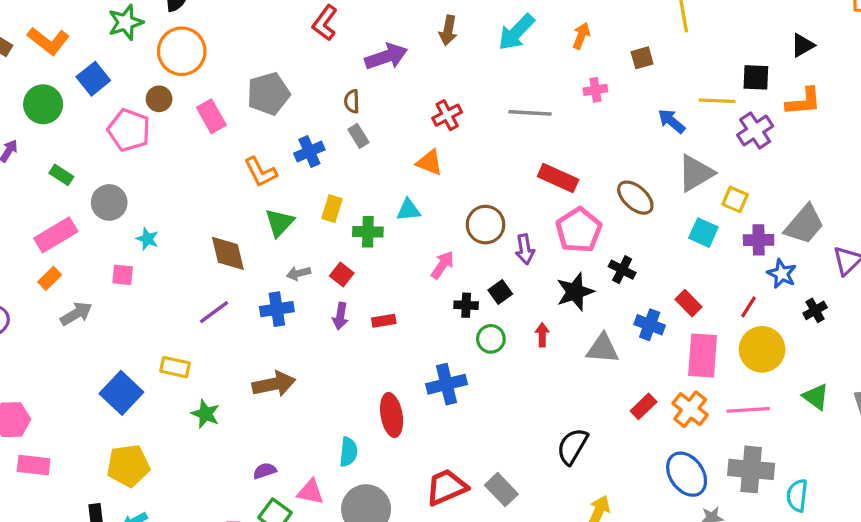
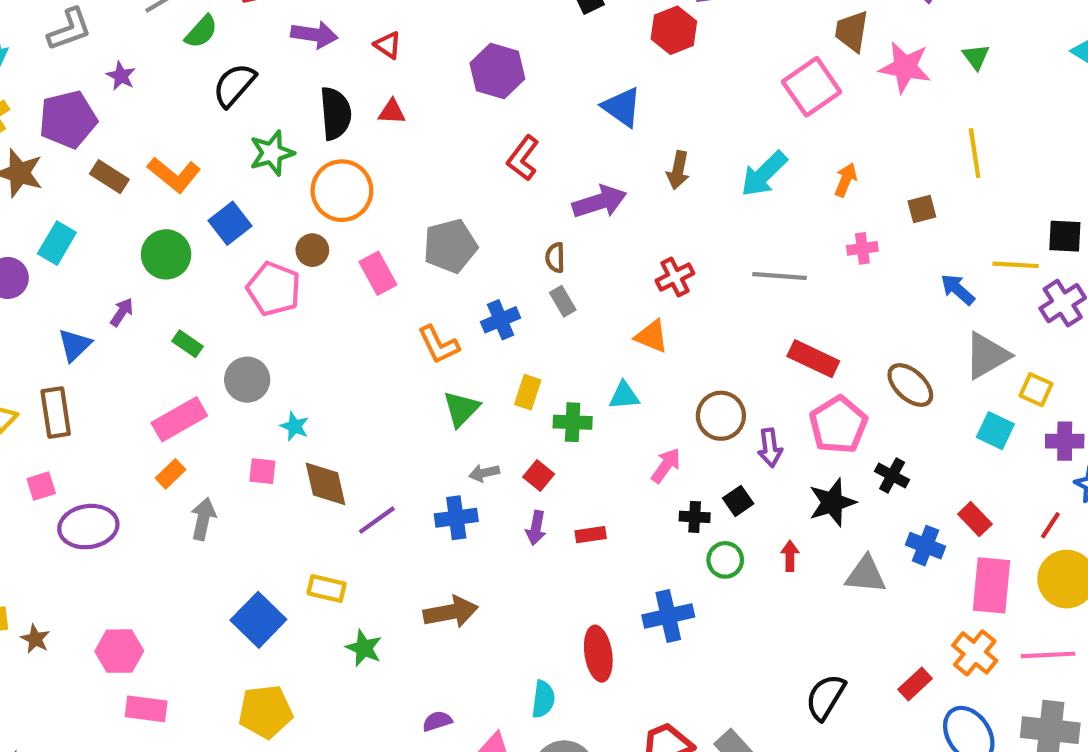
brown diamond: (228, 253) -> (326, 484), moved
gray arrow: (76, 314) -> (203, 519), turned -48
red rectangle: (644, 406) -> (915, 684), moved

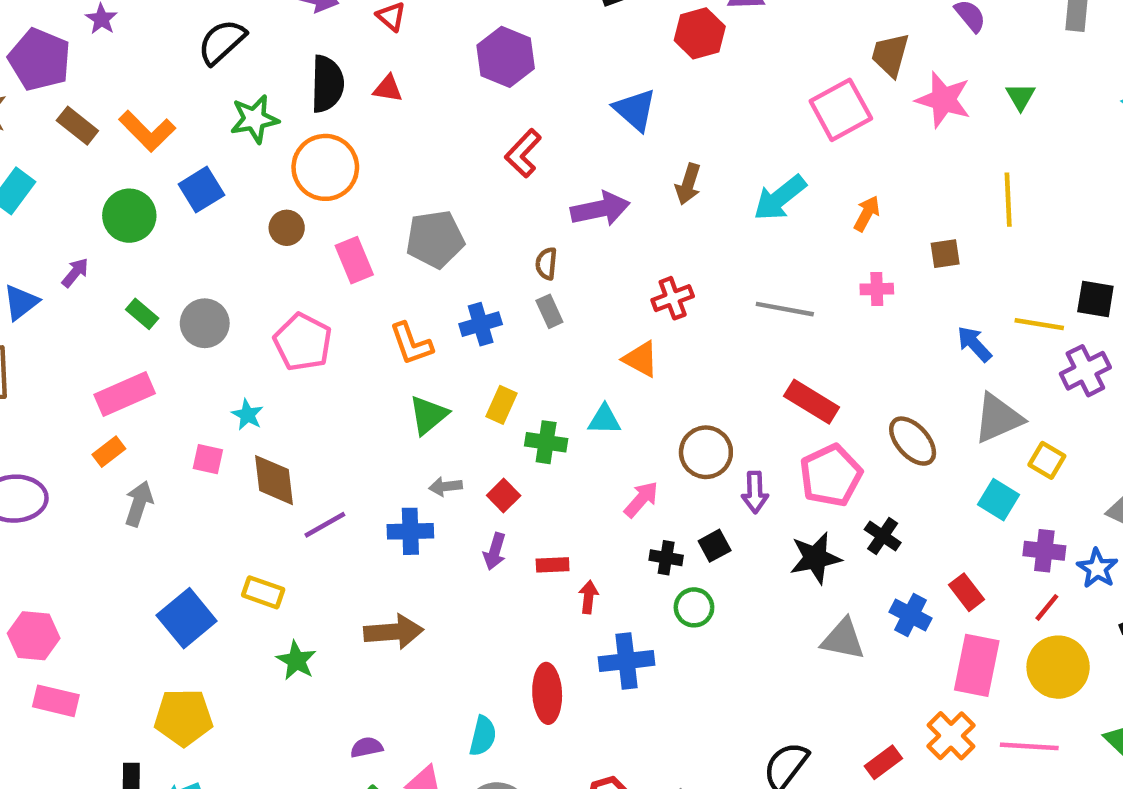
purple pentagon: (68, 119) -> (40, 59), turned 30
pink pentagon: (274, 289) -> (303, 342), moved
gray circle: (247, 380) -> (205, 323), moved
purple cross: (1065, 441) -> (1044, 551), moved
red arrow: (790, 556) -> (588, 597), moved

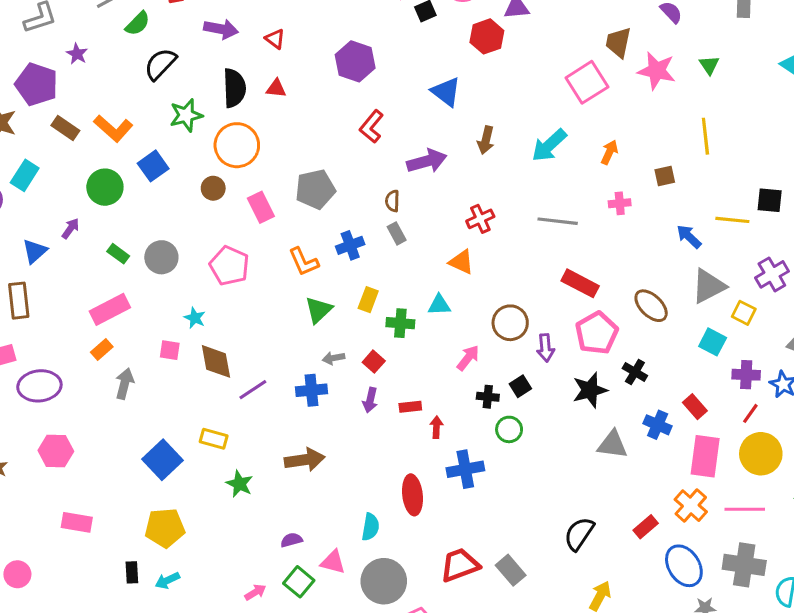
purple cross: (1085, 371) -> (772, 274), moved
pink hexagon: (34, 636) -> (56, 451), moved

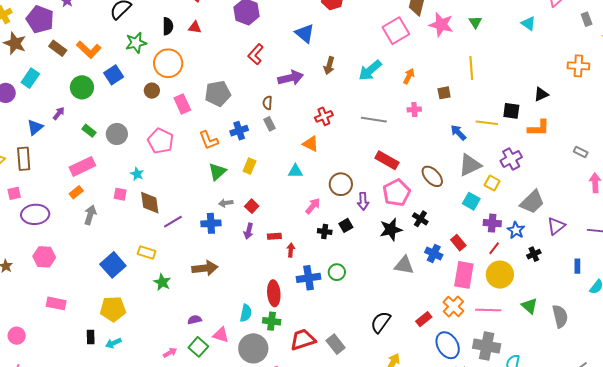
black semicircle: (234, 88) -> (168, 26), size x0.7
green cross: (400, 323) -> (272, 321), moved
green circle: (509, 429) -> (337, 272), moved

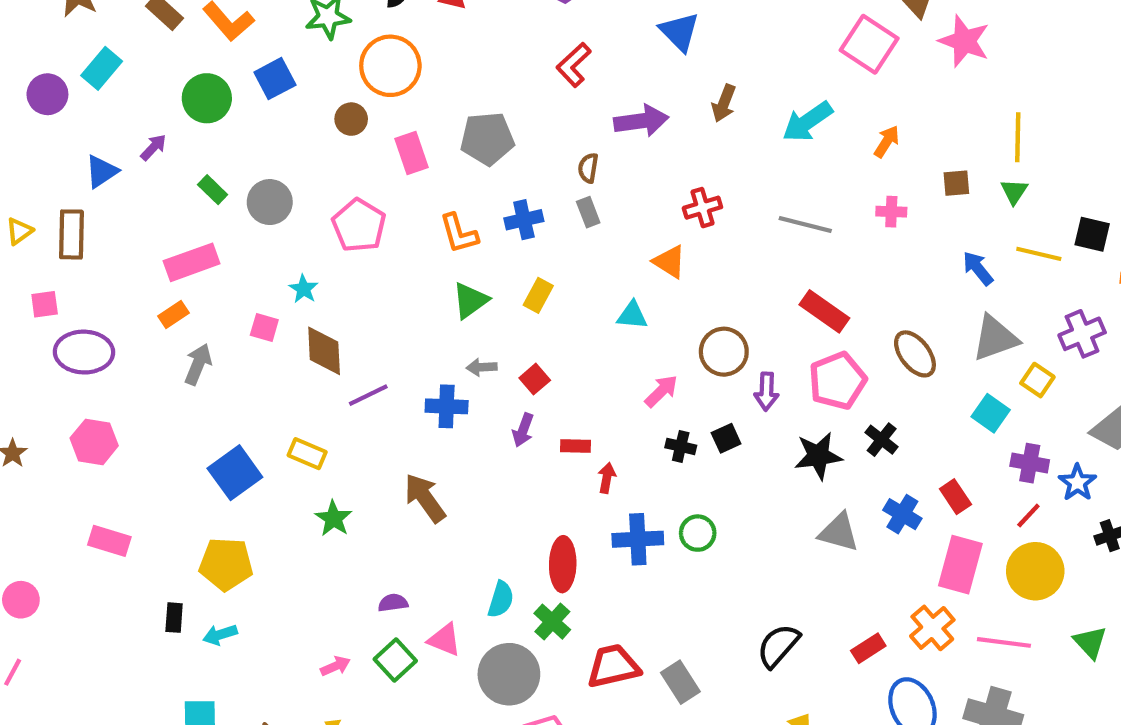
green triangle: (475, 22) -> (1014, 191), moved
pink square: (396, 31) -> (869, 44), turned -32
brown arrow: (205, 268) -> (425, 498), turned -125
green cross: (272, 321) -> (552, 622), turned 30

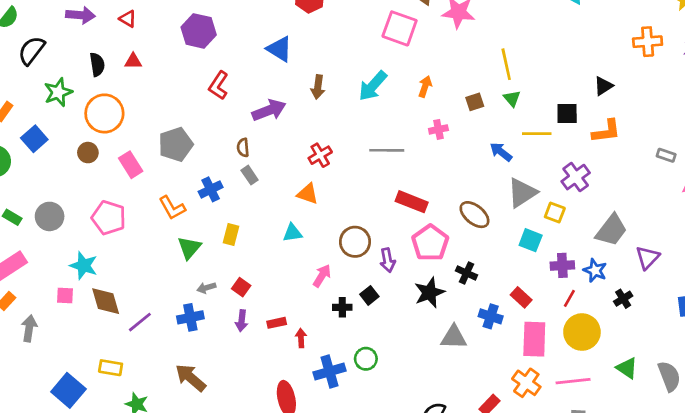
cyan star: (304, 289) -> (84, 266), size x1.5

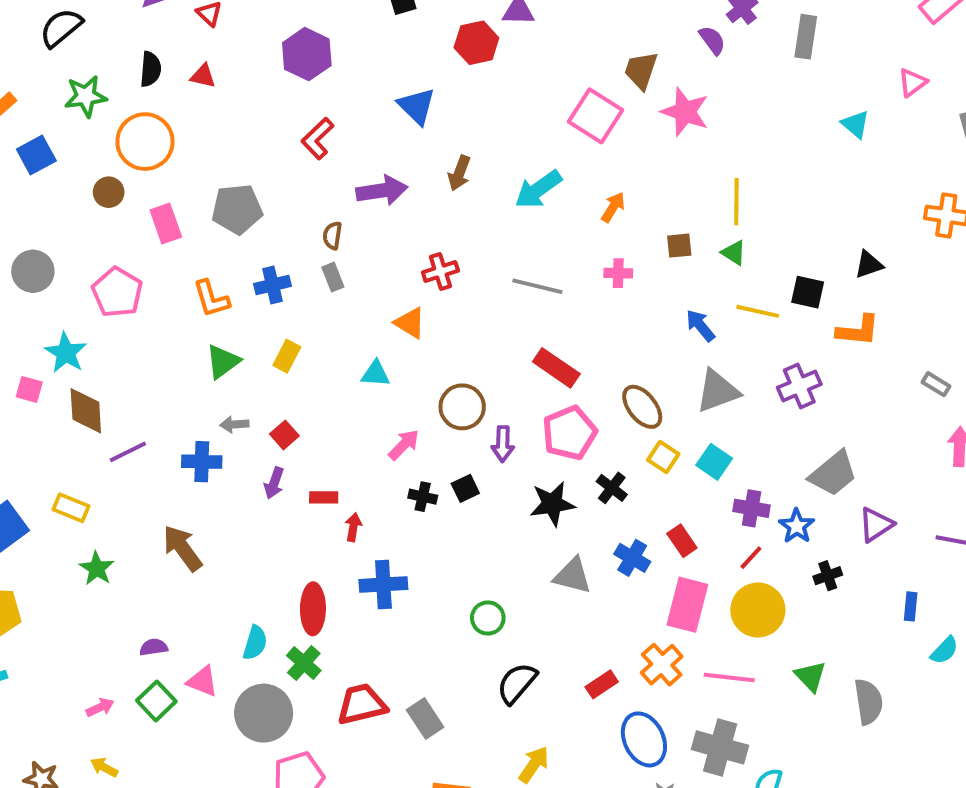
green triangle: (512, 98) -> (734, 253), turned -30
yellow square: (555, 213) -> (663, 457), moved
green circle: (366, 359) -> (488, 618), moved

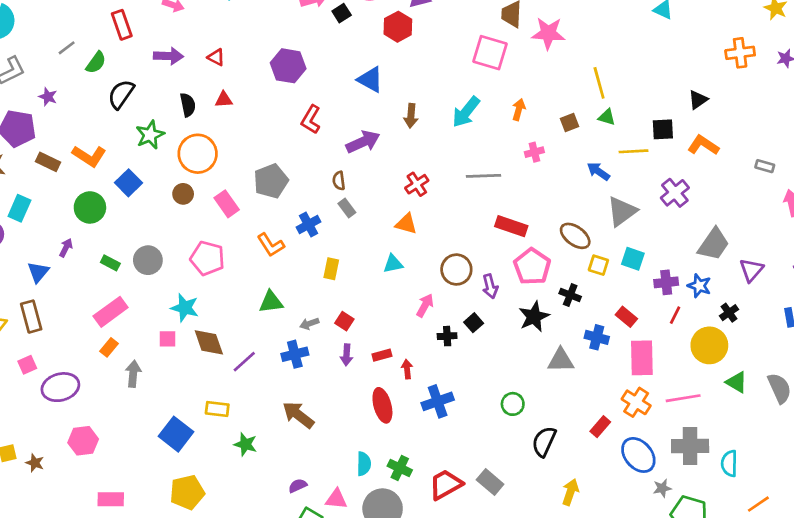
orange L-shape: (858, 330) -> (703, 145), turned -136
green triangle: (223, 362) -> (271, 302), moved, turned 45
red ellipse: (313, 609) -> (382, 405), moved
yellow circle: (758, 610) -> (709, 345), moved

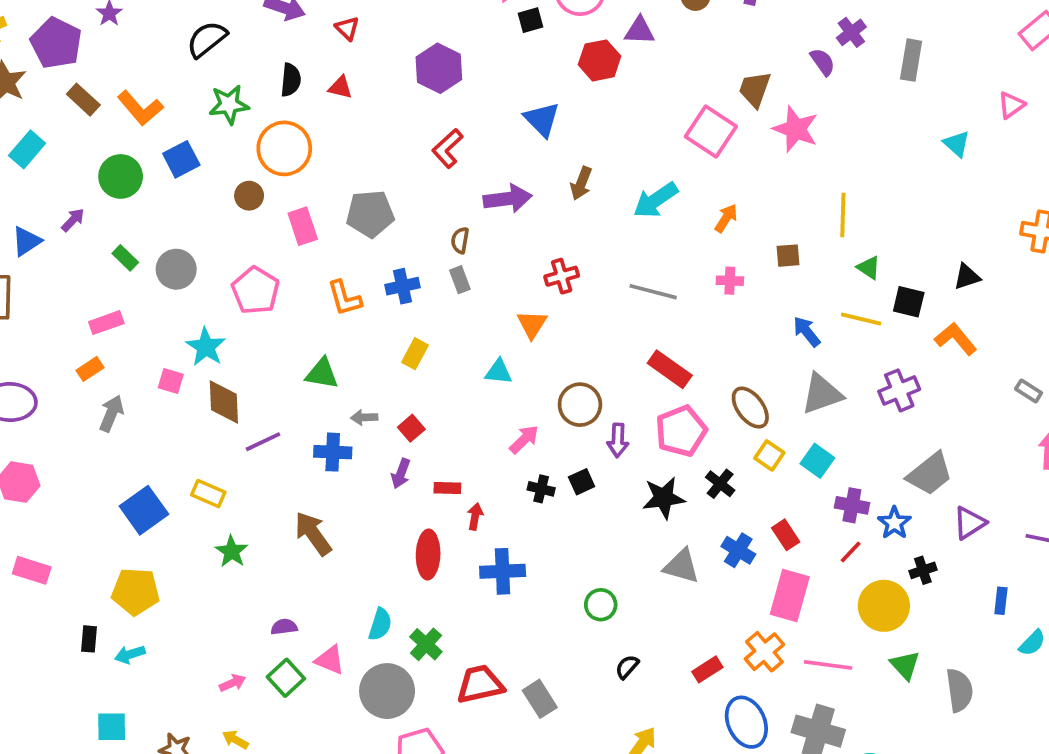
green triangle: (607, 117) -> (869, 268), moved
orange triangle: (406, 224) -> (532, 324), turned 30
pink rectangle: (111, 312) -> (106, 323), size x0.7
black semicircle: (544, 442) -> (627, 667), size x0.6

